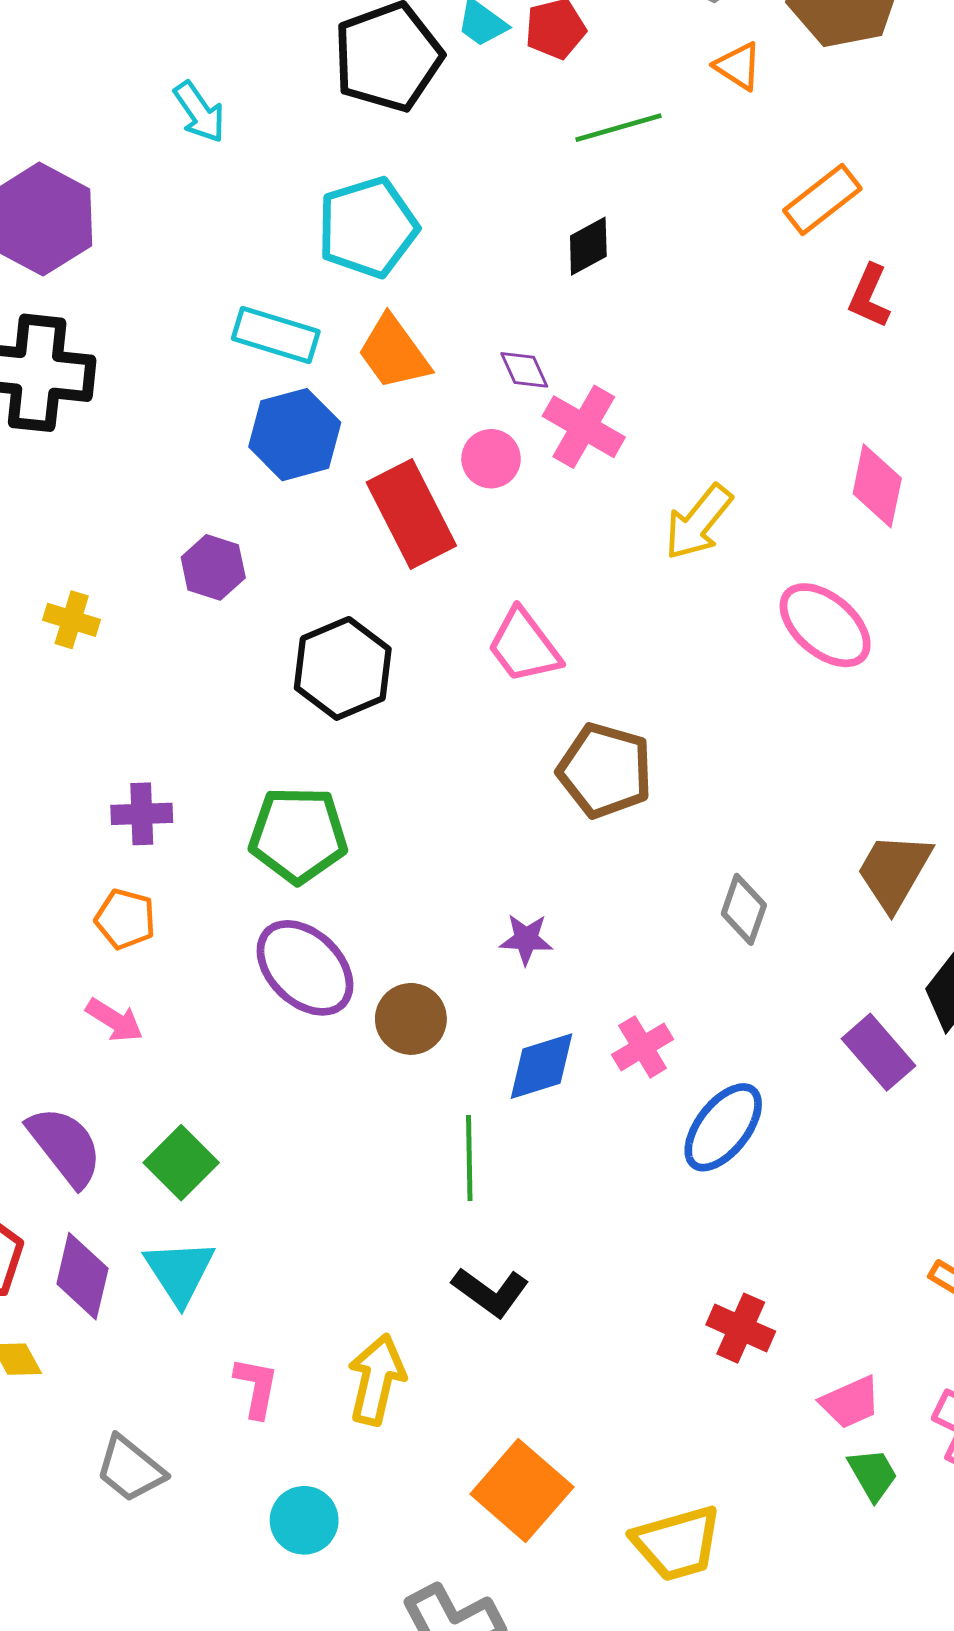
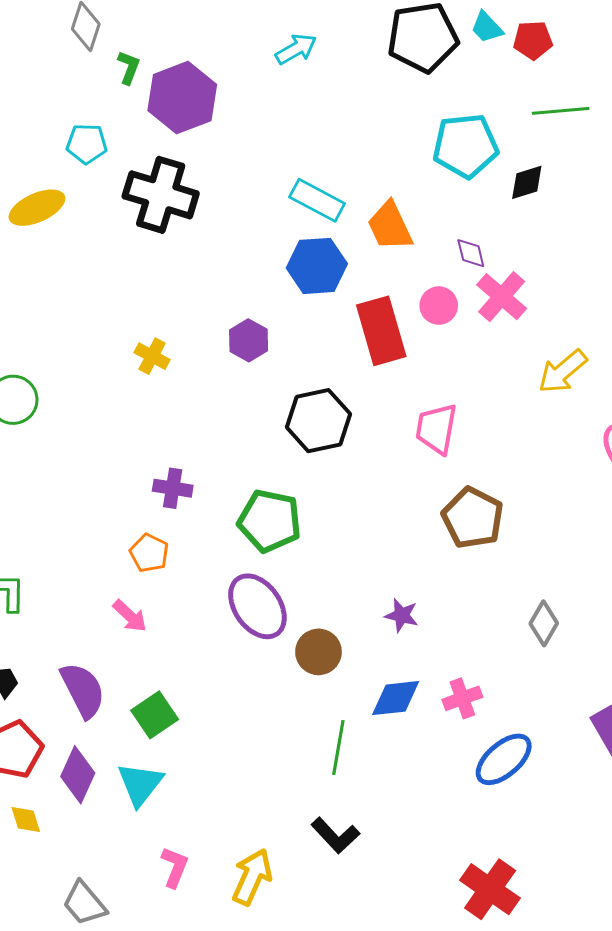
cyan arrow: (199, 112) -> (296, 49), turned -96
cyan pentagon: (368, 227) -> (465, 146), moved
pink trapezoid: (524, 646) -> (436, 429), turned 36
red cross: (741, 1328) -> (490, 889), size x1.4

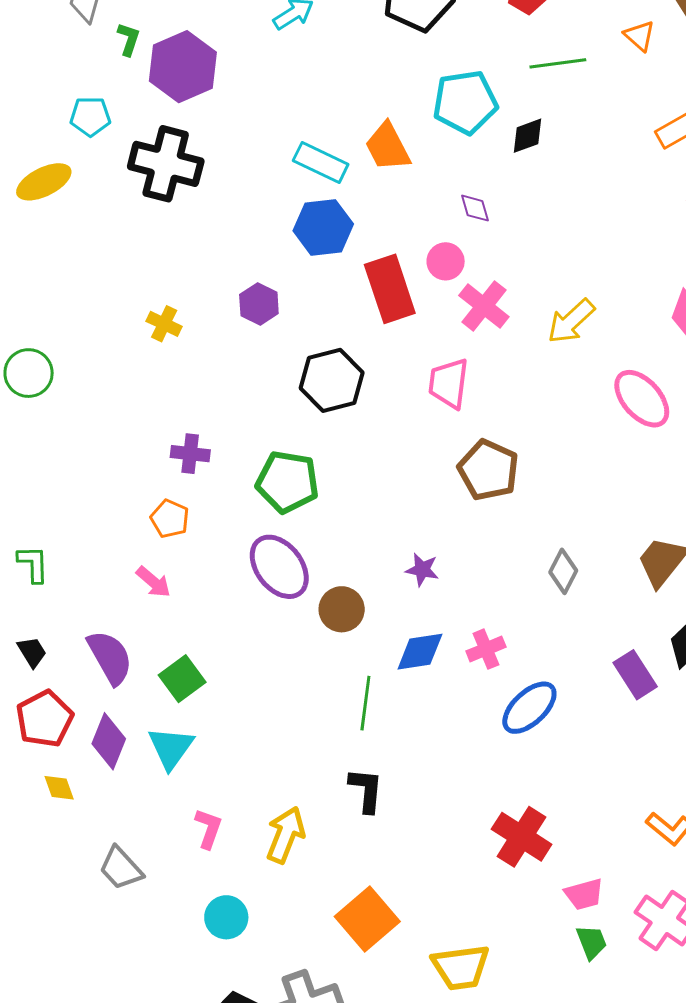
orange trapezoid: (390, 226) -> (388, 147), moved
pink cross: (502, 297) -> (484, 306), moved
black L-shape: (335, 835) -> (366, 790), turned -129

